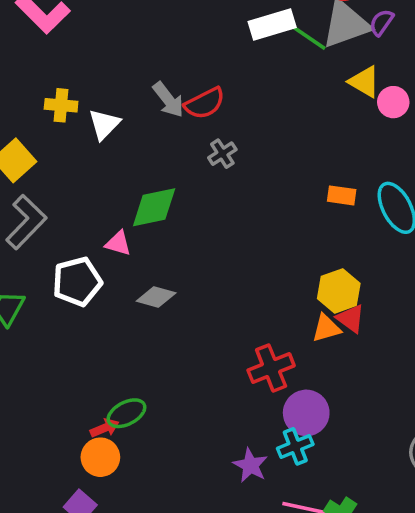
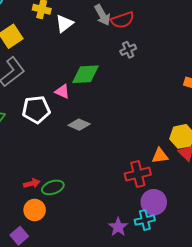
orange triangle: (326, 328) -> (160, 156), moved
red arrow: (105, 428) -> (32, 183), moved

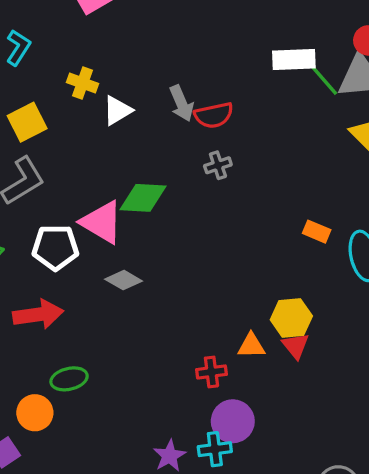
pink triangle: (62, 91) -> (102, 222), size x1.8
red cross: (138, 174) -> (211, 372), size x0.7
red arrow: (32, 183) -> (38, 314), moved, size x1.8

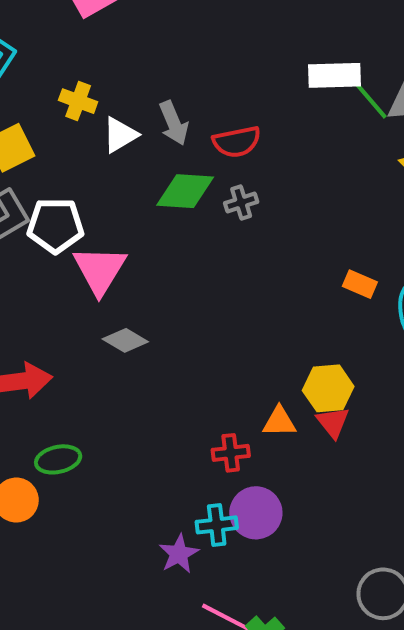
gray arrow: (182, 103) -> (174, 123), moved
green diamond: (143, 198) -> (185, 191), moved
pink triangle: (102, 222) -> (100, 270), turned 30
white pentagon: (55, 247) -> (55, 225), moved
cyan cross: (215, 449) -> (217, 525), moved

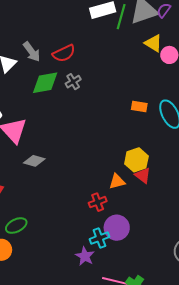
green line: (368, 97) -> (121, 17), turned 70

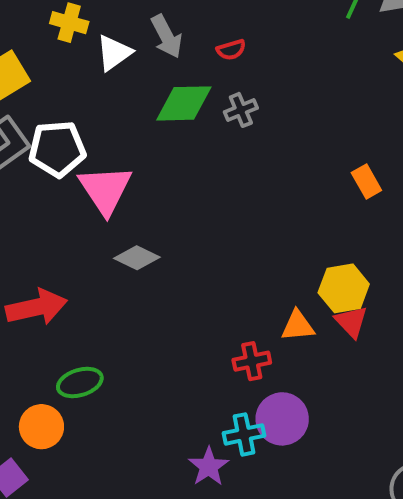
red semicircle: (64, 53) -> (231, 50), size x0.6
orange rectangle: (139, 106) -> (366, 181), turned 42

